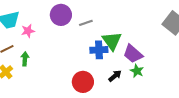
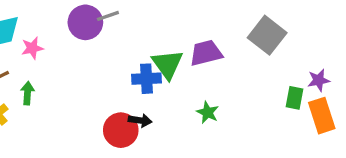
gray line: (86, 23) -> (108, 16), moved
purple trapezoid: (133, 54) -> (206, 53), moved, turned 125
black arrow: (115, 76) -> (140, 120), moved, turned 48

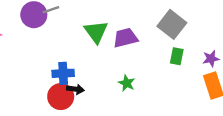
green triangle: (167, 64) -> (96, 32), moved
blue cross: (146, 79) -> (63, 73), moved
green rectangle: (294, 98) -> (177, 56), moved

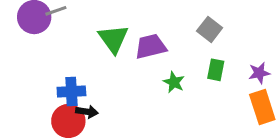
gray square: (172, 24) -> (210, 29), size x0.7
green star: (127, 83) -> (174, 82), moved

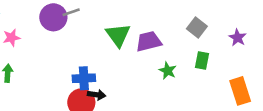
purple star: (259, 73) -> (238, 38), moved, turned -30

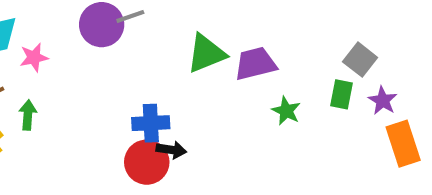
gray square: (197, 27) -> (360, 60), moved
green triangle: (118, 35) -> (206, 53), turned 44
purple star: (238, 38) -> (383, 101), moved

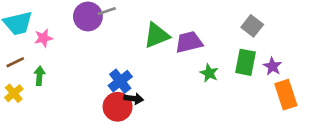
gray square: (360, 60) -> (252, 26), moved
green rectangle: (342, 94) -> (245, 62), size x1.4
blue cross: (151, 123) -> (120, 81), turned -35

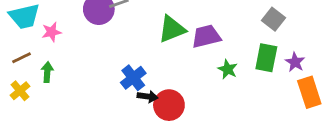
red circle: (118, 107) -> (169, 105), moved

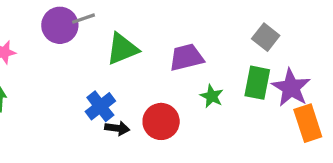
green triangle: (172, 29) -> (122, 49), moved
purple star: (295, 62) -> (291, 88), size x1.6
red circle: (169, 105) -> (161, 121), moved

